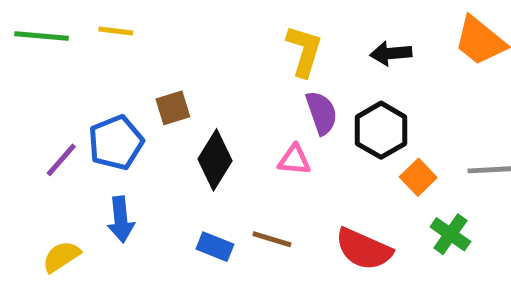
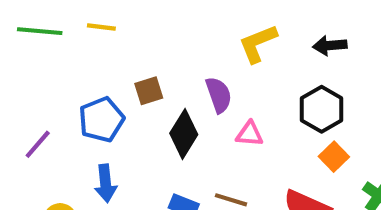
yellow L-shape: (304, 51) -> (258, 43), turned -129
purple semicircle: (322, 113) -> (219, 95), moved
purple line: (61, 160) -> (38, 144), moved
orange square: (418, 177) -> (334, 157), moved

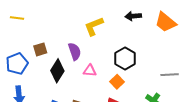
black arrow: (330, 46) -> (133, 16), moved
orange square: (334, 157) -> (117, 82), moved

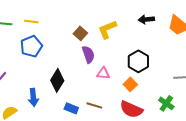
brown square: (40, 49) -> (80, 33), moved, turned -32
blue pentagon: (17, 64) -> (31, 46), moved
black diamond: (57, 71) -> (57, 80), moved

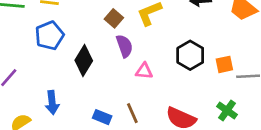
black diamond: (57, 80) -> (84, 61), moved
orange square: (130, 84) -> (224, 64), moved, turned 32
brown line: (94, 105) -> (132, 113), turned 49

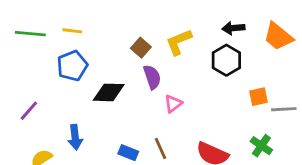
black hexagon: (190, 55) -> (226, 60), moved
black diamond: (84, 61) -> (109, 92), turned 60
pink triangle: (144, 71) -> (173, 104), turned -42

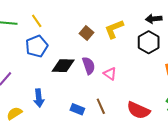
yellow line: (72, 31) -> (37, 21), turned 48
purple semicircle: (152, 77) -> (89, 66), moved
pink triangle: (173, 104) -> (110, 74), turned -48

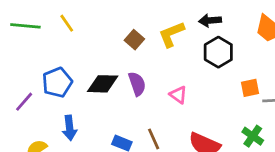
black arrow: (154, 19) -> (210, 20), moved
blue pentagon: (37, 46) -> (57, 82), moved
pink triangle: (110, 74) -> (178, 95), moved

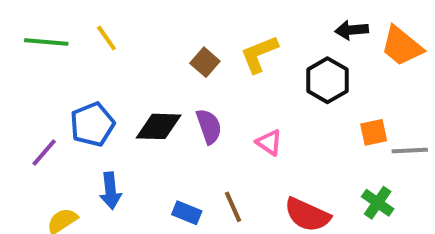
black arrow: (210, 20) -> (352, 30), moved

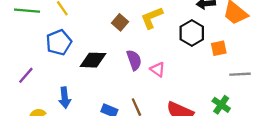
blue pentagon: (92, 124) -> (59, 42), moved
purple semicircle: (209, 126) -> (134, 60), moved
orange square: (374, 132) -> (219, 48), moved

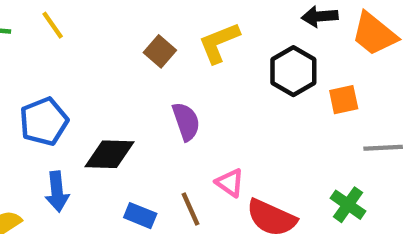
blue pentagon: (59, 42) -> (44, 121), moved
black diamond: (93, 60) -> (110, 154), moved
pink triangle: (158, 69) -> (230, 183), moved

